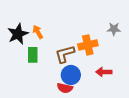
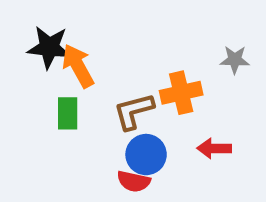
orange arrow: (38, 32) -> (78, 66), size x1.5
black star: (18, 34) -> (49, 47), moved, turned 30

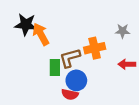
green rectangle: (68, 113) -> (55, 68), moved
red arrow: (214, 148) -> (127, 64), moved

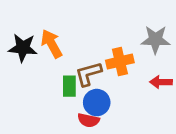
black star: (26, 25) -> (23, 48), moved
gray star: (123, 31) -> (155, 40), size x1.5

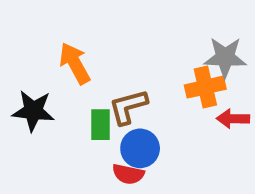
black star: (23, 48) -> (33, 111), moved
orange cross: (120, 61) -> (205, 87), moved

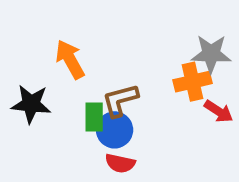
red arrow: (233, 119) -> (218, 111), turned -148
blue circle: (140, 148) -> (115, 130), moved

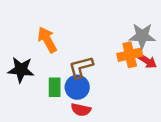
red arrow: (218, 111) -> (147, 61), moved
green rectangle: (94, 117) -> (55, 87), moved

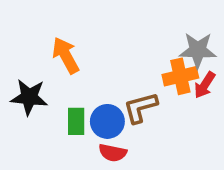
red arrow: (147, 61) -> (205, 85), turned 90
brown L-shape: (81, 67) -> (140, 108), moved

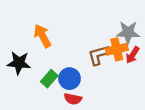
brown L-shape: (140, 108) -> (99, 55), moved
green rectangle: (76, 121) -> (49, 79), turned 42

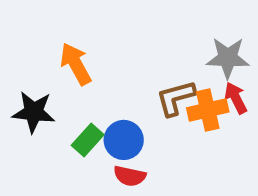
orange cross: (117, 49) -> (208, 110), moved
red arrow: (133, 55) -> (236, 98), turned 120

